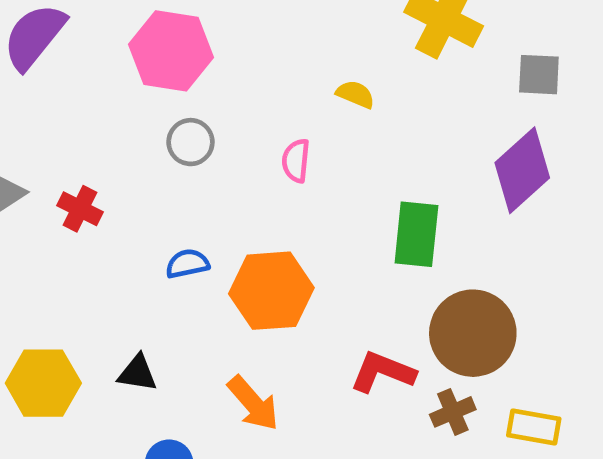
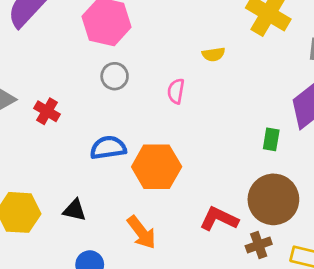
yellow semicircle: (355, 94) -> (213, 54), turned 145
green rectangle: (416, 234) -> (271, 139), moved, size x0.6
blue semicircle: (187, 264) -> (108, 148), size x1.4

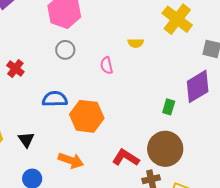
pink semicircle: (176, 91) -> (107, 65), turned -30
black triangle: (75, 210) -> (26, 140), turned 36
orange arrow: (142, 232) -> (71, 161), turned -40

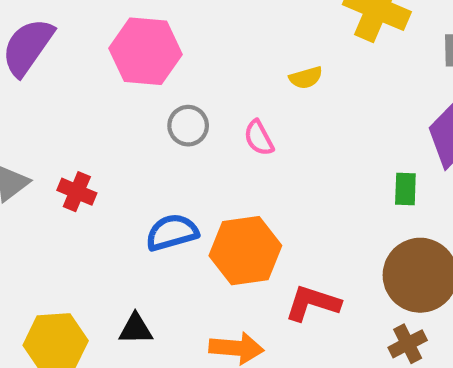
gray circle: (65, 50) -> (188, 126), moved
black triangle: (26, 140) -> (136, 329), turned -42
red L-shape: (126, 158) -> (313, 303), moved

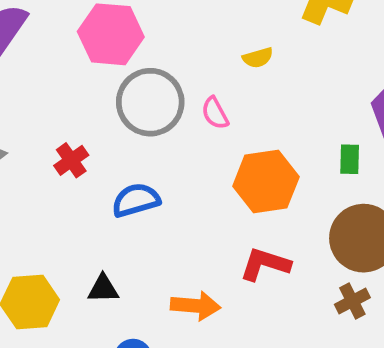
gray circle: (188, 126) -> (150, 102), size x1.8
red cross: (77, 192) -> (71, 160), moved, turned 32
orange hexagon: (245, 251) -> (266, 181), moved

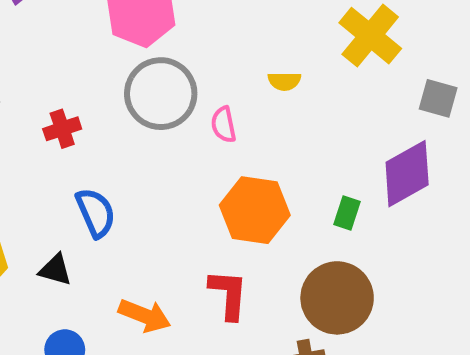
blue semicircle: (136, 200) -> (96, 213), moved, turned 66
red L-shape: (265, 264) -> (228, 294), turned 60

